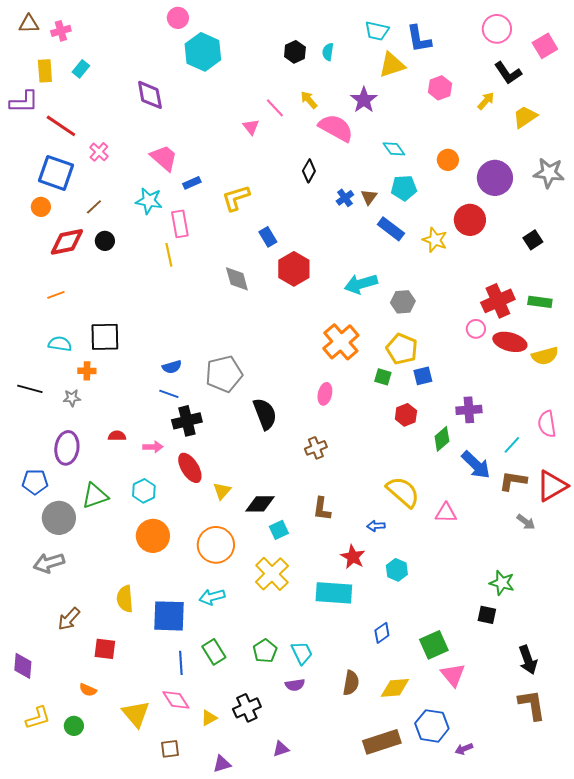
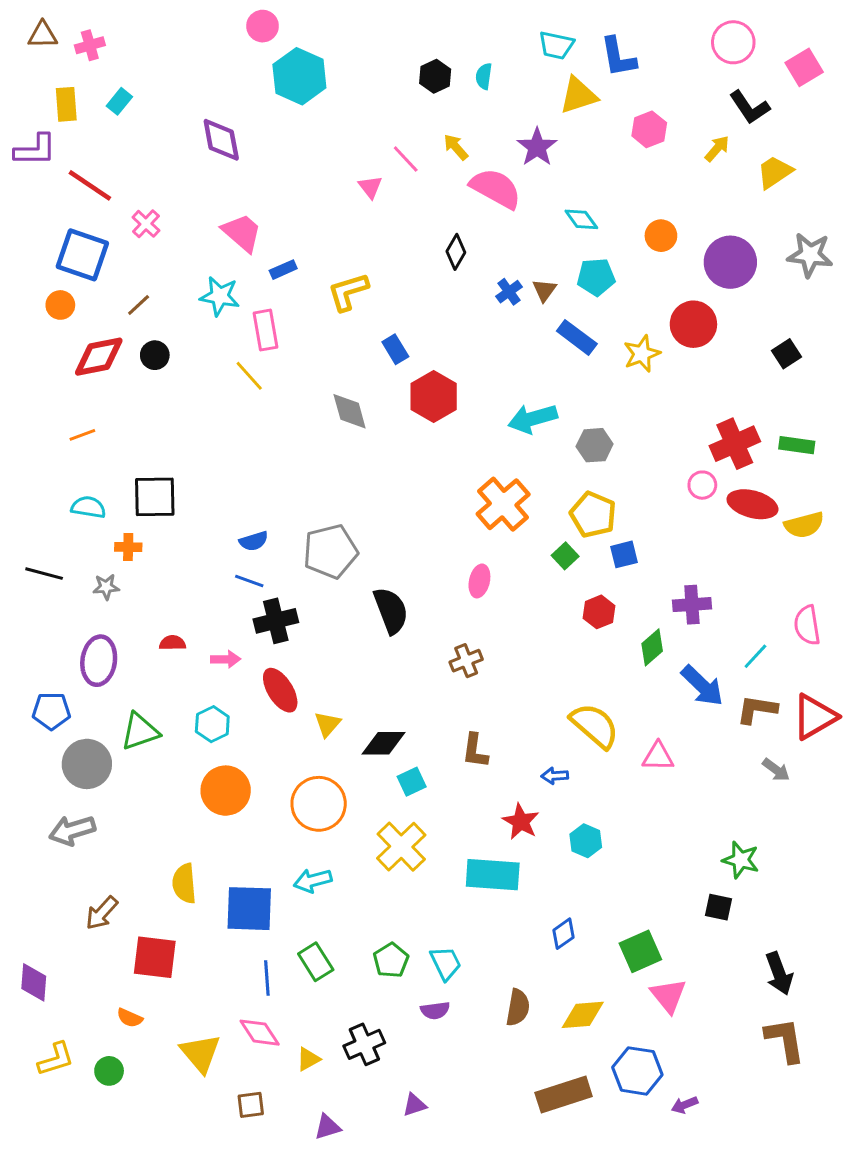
yellow star: (435, 240) -> (642, 354), turned 30
yellow line: (169, 255) -> (249, 376), turned -30
green square: (383, 377) -> (565, 556), turned 30
red square: (105, 649) -> (155, 957), size x1.4

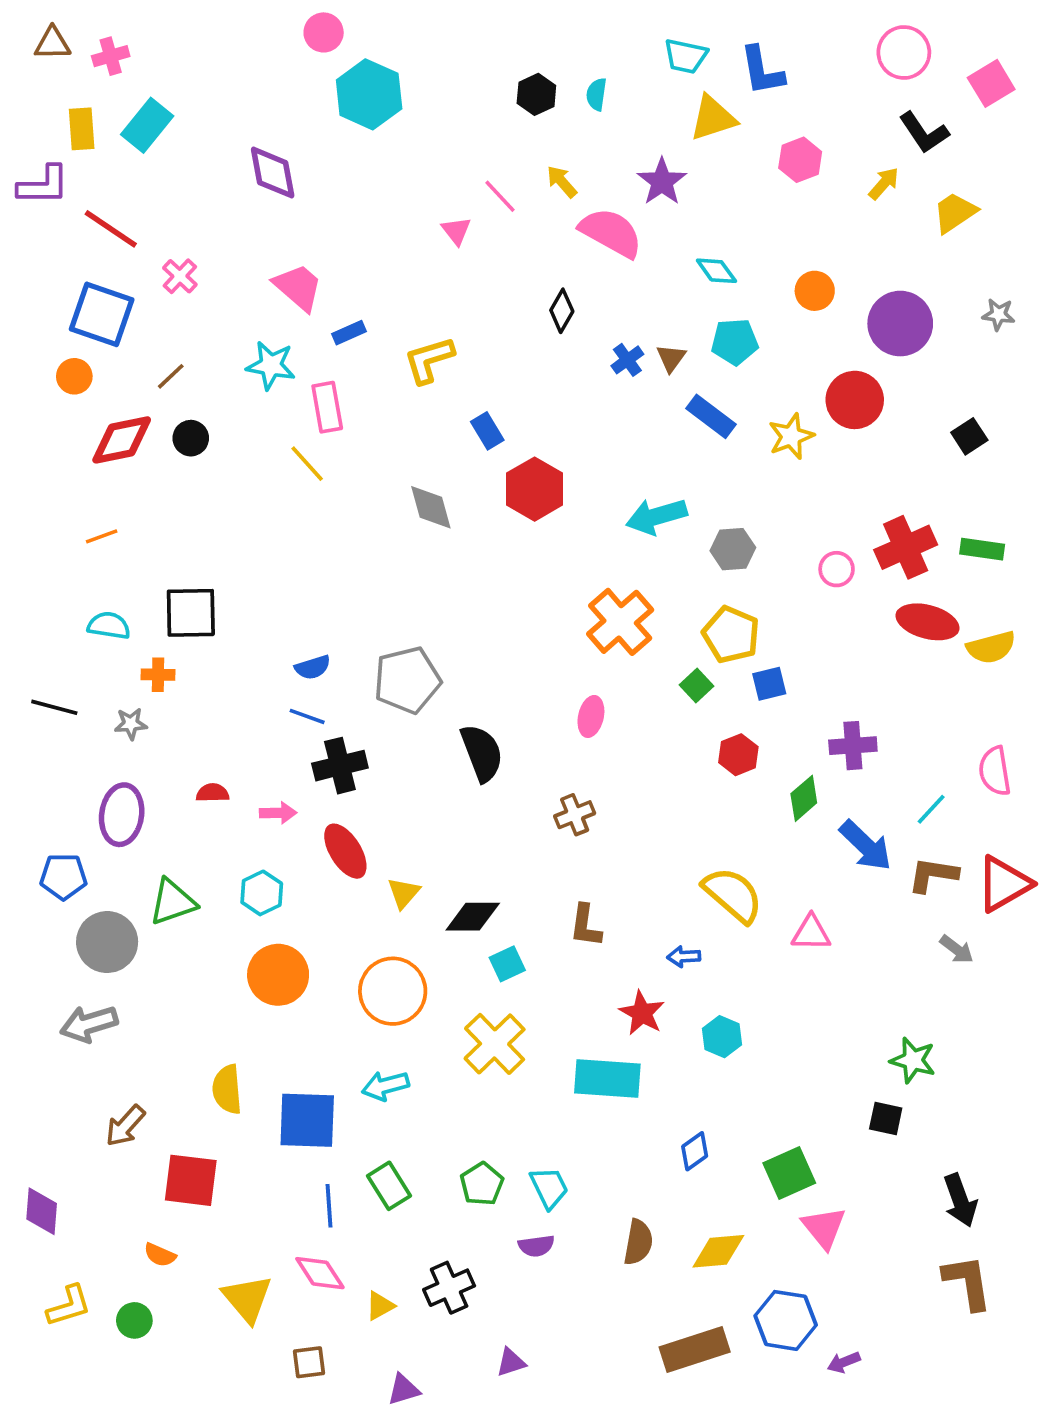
cyan rectangle: (119, 101) -> (147, 125), size x1.6
gray star: (810, 255) -> (998, 314), size x0.6
pink circle: (702, 485) -> (837, 569), moved

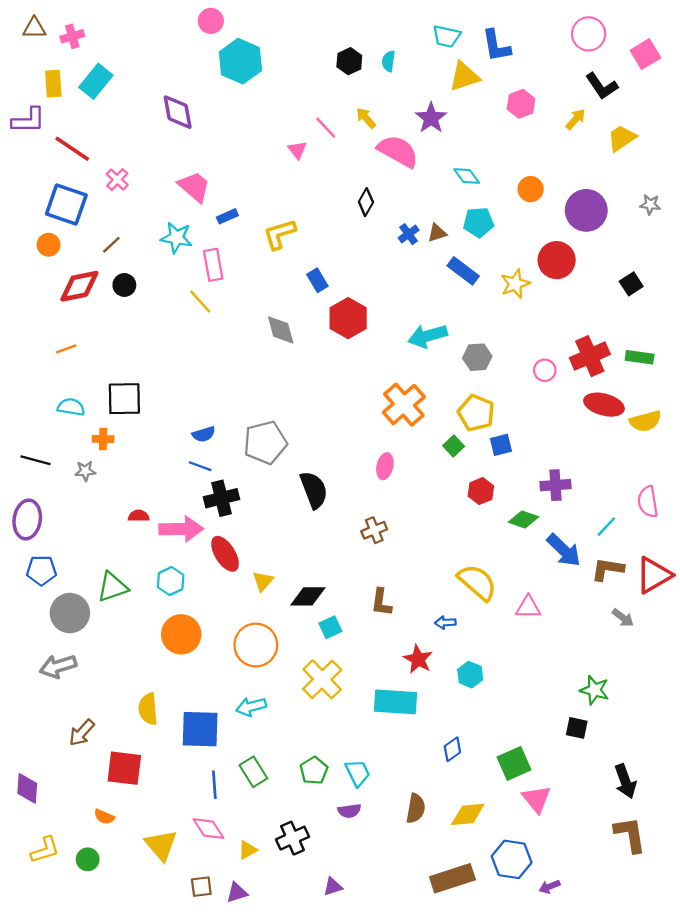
brown triangle: (671, 358) -> (437, 233), turned 36
green diamond: (804, 798) -> (523, 519), turned 60
pink arrow: (278, 813) -> (181, 529), size x1.8
purple ellipse: (122, 815) -> (27, 519), moved
purple triangle: (404, 1390) -> (237, 893), moved

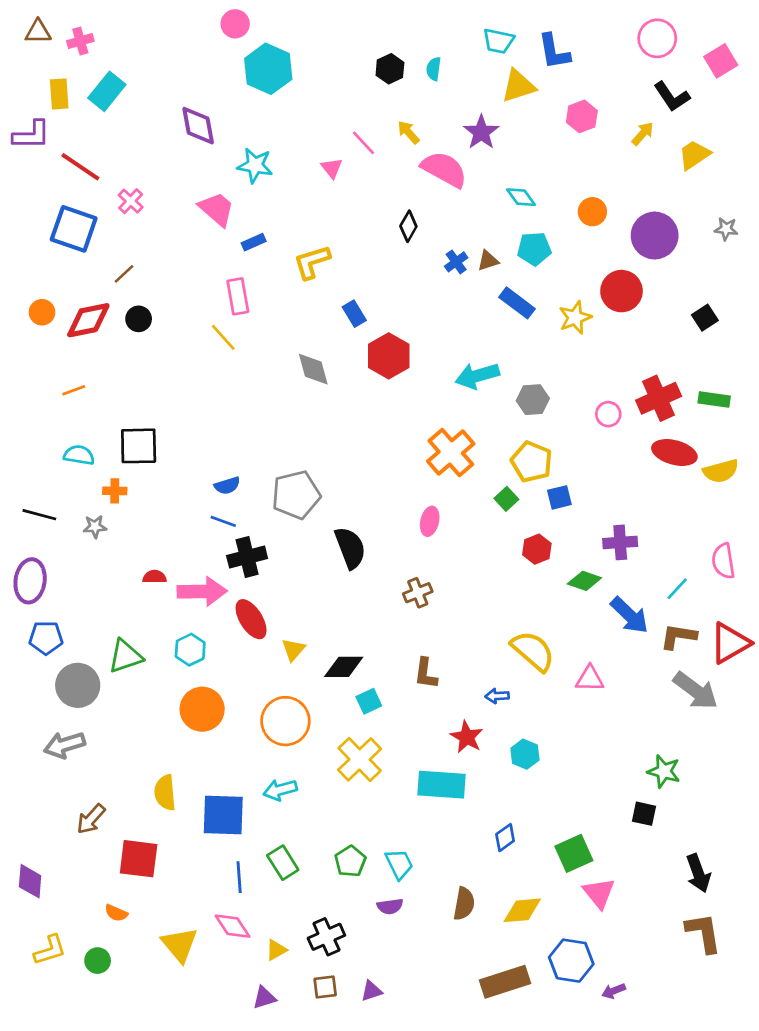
cyan star: (176, 238) -> (255, 165), moved
orange circle: (49, 245) -> (42, 312), moved
gray arrow: (623, 618) -> (696, 691), size x1.8
brown square: (201, 887) -> (325, 987), moved

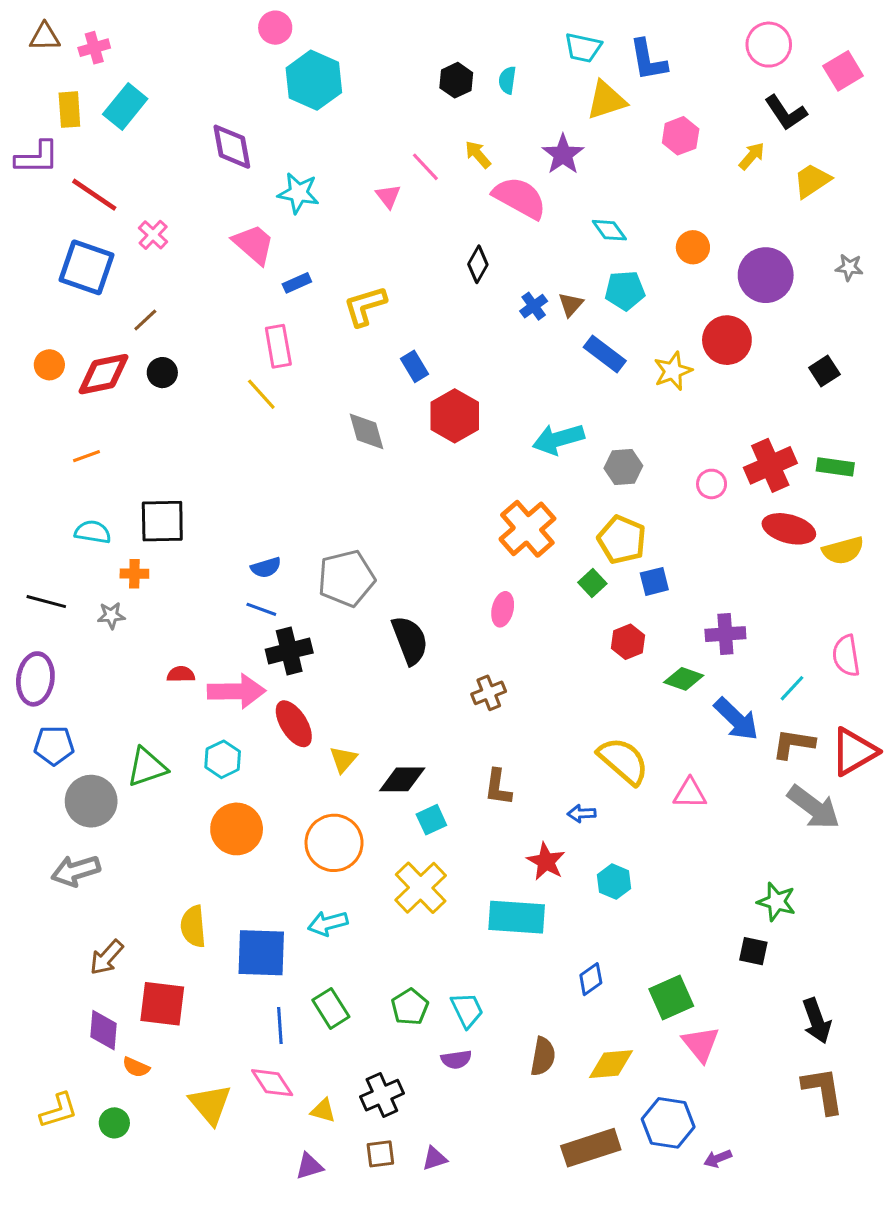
brown triangle: (488, 261) -> (571, 304), turned -30
purple diamond: (30, 881) -> (103, 1030), moved
yellow triangle: (276, 950) -> (323, 1111), turned 45

